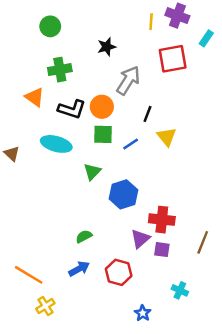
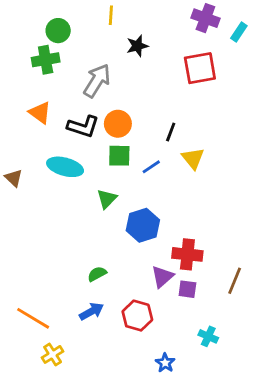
yellow line: (151, 22) -> (111, 15), moved
cyan rectangle: (206, 38) -> (239, 32), moved
black star: (107, 47) -> (137, 46), moved
green cross: (60, 70) -> (46, 60), moved
gray arrow: (128, 80) -> (97, 81), moved

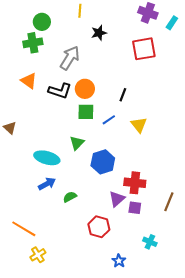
yellow triangle: (193, 158) -> (139, 125), moved
cyan ellipse: (65, 167) -> (47, 158), moved
blue arrow: (91, 311) -> (47, 184), moved

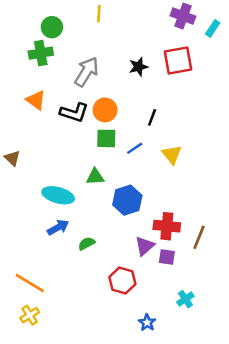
black star: (99, 33) -> (138, 67), moved
green triangle: (77, 143) -> (95, 177), turned 42
brown line: (169, 202) -> (199, 237), moved
cyan cross: (150, 242) -> (185, 299), turned 32
yellow cross: (38, 255) -> (30, 315), moved

